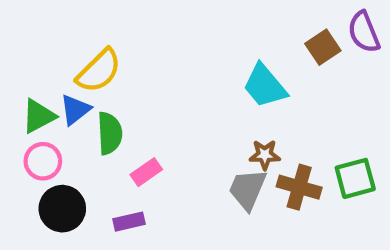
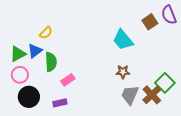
yellow semicircle: (99, 71) -> (46, 33), size x0.6
green square: (355, 178) -> (165, 83), turned -30
brown cross: (299, 187) -> (152, 95), moved, turned 30
gray trapezoid: (247, 189) -> (130, 95), moved

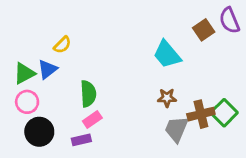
green semicircle: (51, 62) -> (88, 94), moved
pink rectangle: (68, 80) -> (92, 120), moved
brown cross: (152, 95) -> (201, 114), moved, turned 30

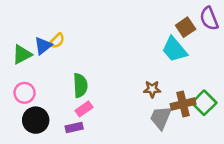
cyan trapezoid: (167, 54) -> (174, 49), moved
blue triangle: (47, 69) -> (43, 46), moved
green triangle: (24, 73) -> (22, 54), moved

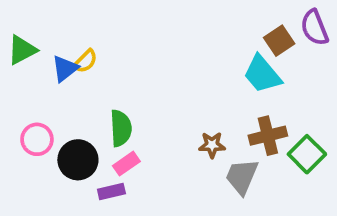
green triangle: (22, 54) -> (22, 50), moved
brown star: (152, 89) -> (212, 145), moved
brown cross: (183, 104) -> (268, 136), moved
black circle: (36, 120) -> (78, 160), moved

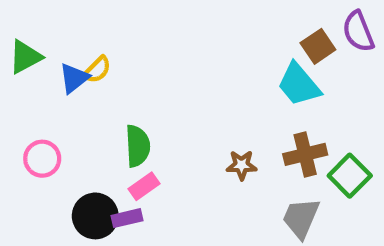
black circle: (78, 160) -> (95, 216), moved
gray trapezoid: (242, 177) -> (301, 218), moved

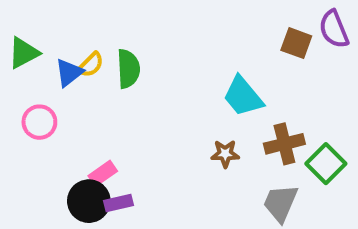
brown square: (318, 46) -> (296, 43), turned -36
cyan trapezoid: (299, 84) -> (243, 96), moved
green semicircle: (138, 146) -> (128, 69), moved
pink circle: (42, 159) -> (39, 122), moved
pink rectangle: (144, 186) -> (103, 173), moved

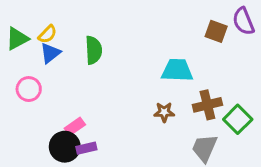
yellow semicircle: (91, 65) -> (47, 34), moved
cyan trapezoid: (243, 96) -> (177, 70), turned 132

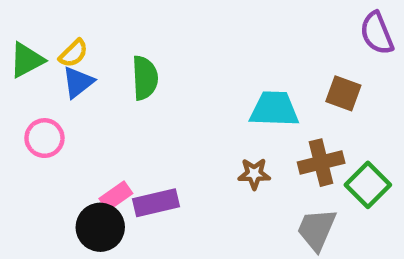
brown square: (216, 31) -> (343, 93), moved
purple rectangle: (86, 148) -> (156, 203), moved, size x1.4

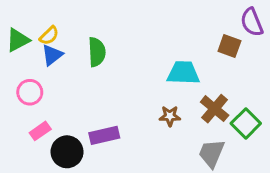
brown square: (343, 93) -> (229, 46), moved
brown cross: (321, 163) -> (215, 109), turned -36
pink rectangle: (116, 196) -> (40, 131), moved

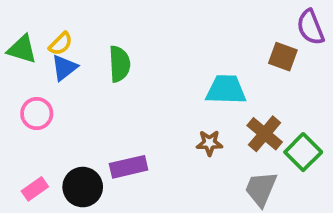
green triangle: (18, 40) -> (22, 49), turned 45
pink rectangle: (40, 131) -> (35, 189), moved

